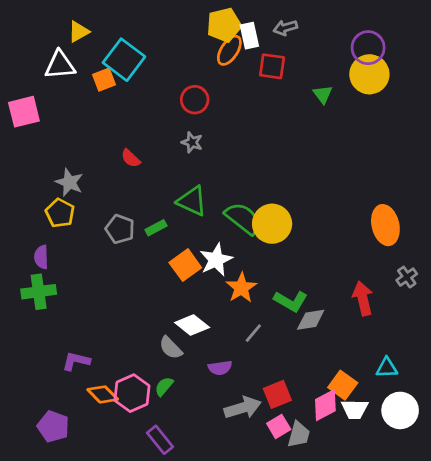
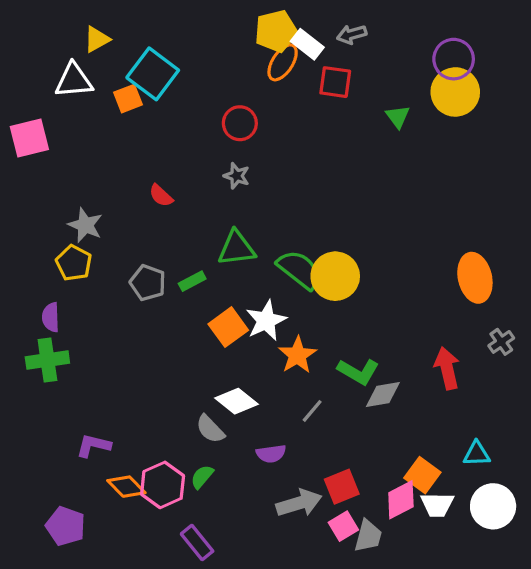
white rectangle: (249, 36) -> (307, 44), turned -40
green triangle: (192, 201) -> (237, 248), turned -32

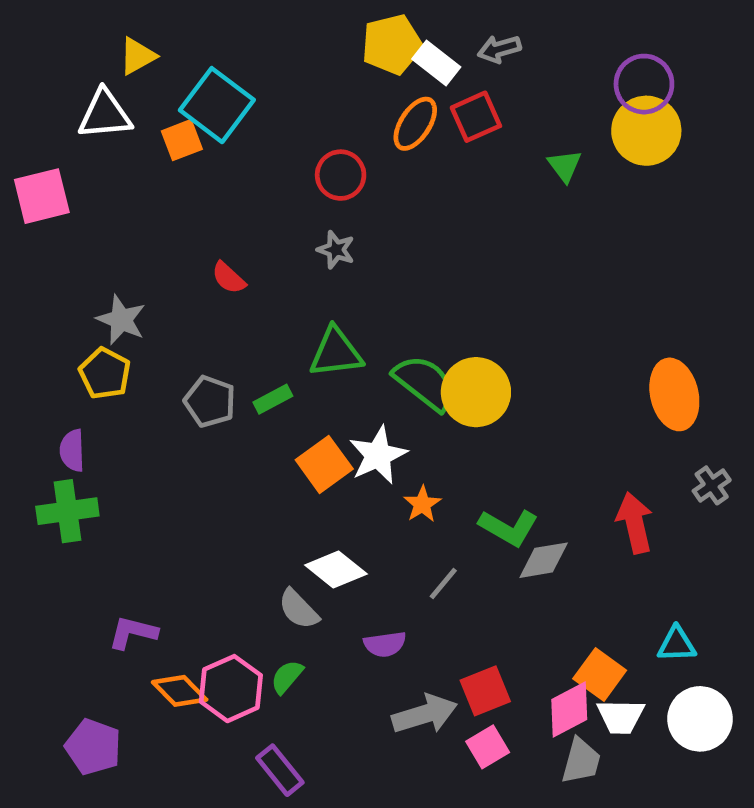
orange ellipse: (283, 62) -> (415, 124), moved
red square: (335, 82) -> (476, 117), turned -32
orange star: (297, 355) -> (422, 504), size x0.7
gray trapezoid: (368, 536) -> (581, 761), moved

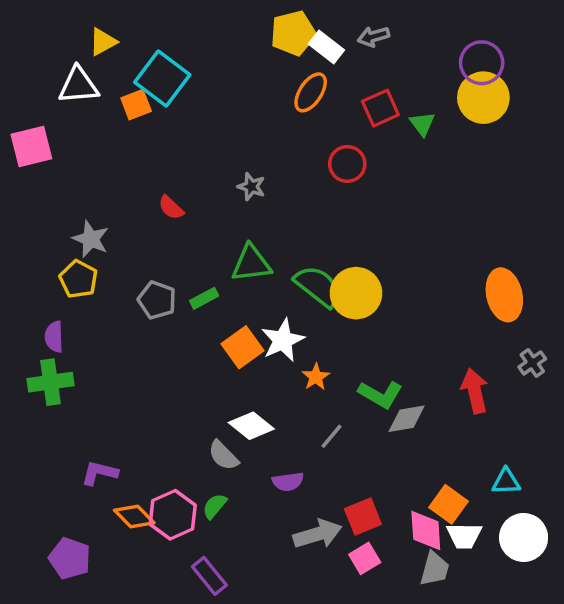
red square: (476, 117) -> (380, 108), moved
red circle: (341, 175) -> (347, 164), moved
pink diamond: (569, 710) -> (426, 530), turned -66

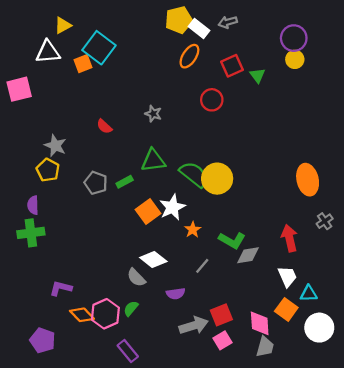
yellow circle: (483, 98) -> (295, 59), size x0.6
orange square: (448, 504) -> (286, 309), moved
white trapezoid: (464, 536) -> (287, 276), moved, turned -115

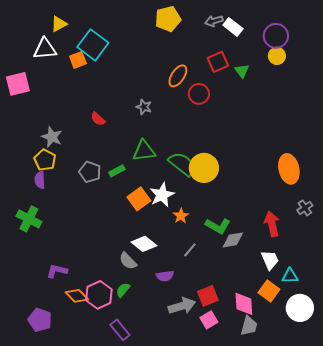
white rectangle: (199, 29) -> (233, 27), moved
orange ellipse: (189, 56) -> (178, 76), moved
purple semicircle: (33, 205) -> (40, 180), moved
green cross: (31, 233) -> (29, 219), turned 35

